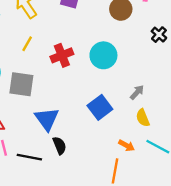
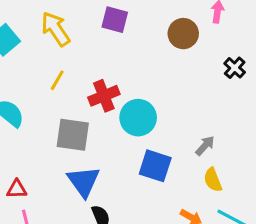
cyan circle: (103, 55) -> (138, 118), moved
gray square: (21, 84) -> (73, 135), moved
blue square: (100, 107) -> (155, 166), turned -35

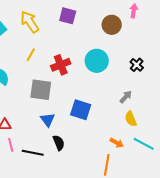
black cross: (235, 68) -> (137, 65), moved
cyan circle: (138, 118) -> (97, 61), moved
blue square: (155, 166) -> (81, 110), moved
blue triangle: (84, 181) -> (48, 120), size x0.7

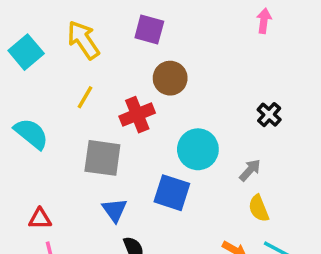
brown circle: (112, 25) -> (170, 78), moved
cyan circle: (97, 61) -> (198, 149), moved

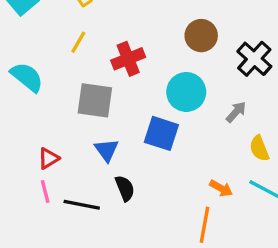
brown circle: (170, 78) -> (201, 36), moved
black cross: (269, 115) -> (254, 59), size x1.5
yellow semicircle: (259, 208) -> (259, 148), moved
red triangle: (40, 219) -> (48, 158), moved, turned -30

